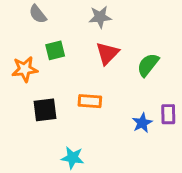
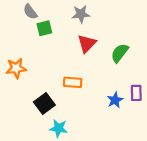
green square: (55, 50) -> (44, 28), moved
orange star: (25, 69) -> (16, 68), moved
black square: (45, 110) -> (44, 104), moved, turned -30

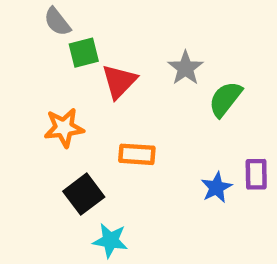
gray star: (81, 14) -> (185, 68), moved, turned -30
red triangle: (87, 44) -> (119, 81), moved
orange star: (16, 68) -> (64, 128), moved

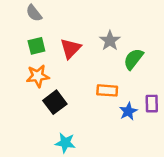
green square: (84, 53) -> (36, 46), moved
orange rectangle: (137, 154) -> (107, 90), moved
black square: (84, 194) -> (55, 102), moved

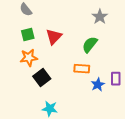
gray star: (110, 41) -> (100, 17), moved
green semicircle: (133, 59) -> (90, 45), moved

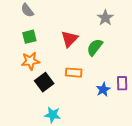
red triangle: (54, 37) -> (69, 39), moved
orange rectangle: (82, 69) -> (74, 73), moved

